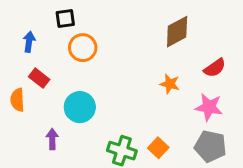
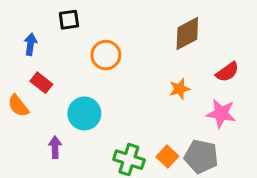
orange circle: (83, 48) -> (106, 55), moved
orange star: (170, 84) -> (180, 89), turned -30
orange semicircle: (17, 100) -> (18, 106), turned -35
gray pentagon: (210, 146) -> (201, 157), moved

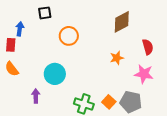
red semicircle: (227, 72) -> (148, 47), turned -70
red rectangle: (41, 83) -> (11, 45), moved, turned 56

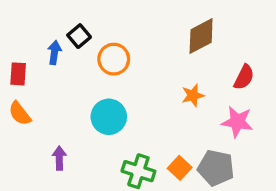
black square: (45, 13) -> (79, 36), moved, turned -32
blue arrow: (20, 29) -> (54, 52), moved
red semicircle: (148, 47) -> (244, 77), turned 42
cyan circle: (55, 74) -> (109, 117), moved

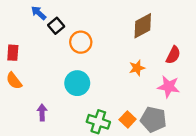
blue arrow: (54, 52) -> (39, 13), moved, turned -56

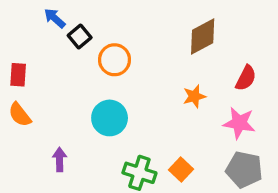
gray pentagon: (153, 119) -> (244, 170), moved

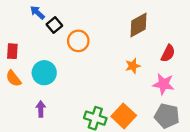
cyan circle: (110, 118) -> (44, 73), moved
orange square: (181, 170) -> (124, 116), size x1.5

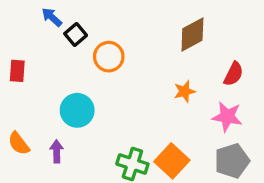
cyan circle: (44, 73) -> (77, 110), moved
orange semicircle: (14, 78) -> (19, 143), moved
gray pentagon: (167, 116) -> (232, 161), turned -30

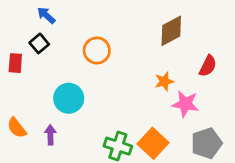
black square: (76, 35) -> (39, 43), moved
pink star: (227, 117) -> (185, 104), moved

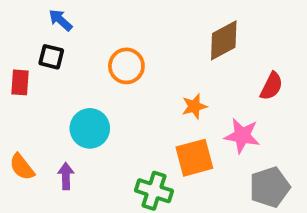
black square: (39, 43) -> (51, 57), turned -36
orange star: (164, 81) -> (194, 106), moved
orange square: (153, 143) -> (194, 158), moved, turned 32

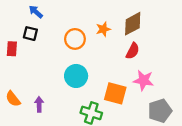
red semicircle: (271, 86) -> (133, 51), moved
orange star: (194, 106) -> (103, 29), moved
cyan circle: (90, 128) -> (76, 76), moved
orange square: (194, 158) -> (115, 93), turned 30

